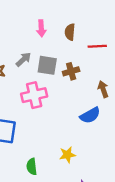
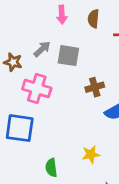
brown cross: (71, 71) -> (95, 87), moved
pink cross: (34, 95) -> (37, 89), moved, turned 30

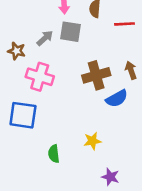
gray square: (68, 56) -> (70, 32), moved
brown cross: (95, 87) -> (96, 75), size x1.5

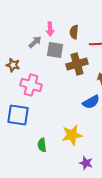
gray arrow: (45, 38) -> (35, 42), moved
brown cross: (96, 75) -> (77, 64), moved
yellow star: (92, 141) -> (72, 135), size x1.5

